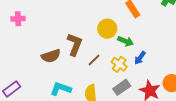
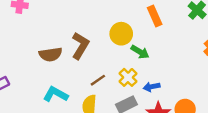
blue arrow: (140, 58) -> (152, 87), moved, turned 32
brown line: (94, 60) -> (98, 80), moved

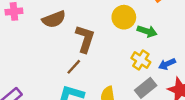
brown semicircle: (51, 54) -> (54, 19), moved
brown line: (98, 80) -> (74, 67), moved

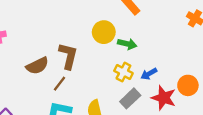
brown semicircle: (54, 19) -> (37, 66), moved

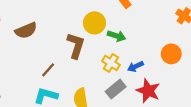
brown L-shape: (68, 56) -> (76, 45), moved
brown semicircle: (37, 66) -> (26, 30), moved
orange circle: (188, 85) -> (171, 54), moved

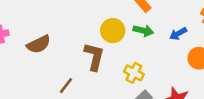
green arrow: (116, 36) -> (143, 31), moved
blue arrow: (135, 66) -> (178, 34), moved

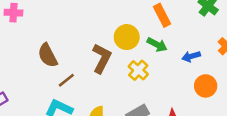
brown semicircle: (39, 44) -> (48, 55), moved, turned 75
yellow cross: (134, 73) -> (138, 70), moved

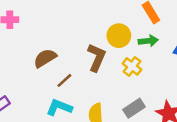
green arrow: (157, 45) -> (148, 41), turned -30
brown semicircle: (48, 55) -> (45, 58), turned 90

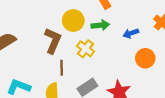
brown line: (64, 80) -> (62, 68), moved, turned -49

